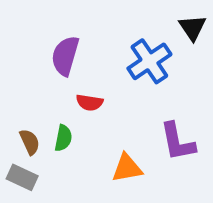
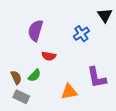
blue cross: (149, 61) -> (81, 34), size x0.7
green semicircle: (63, 138) -> (34, 75), turned 32
gray rectangle: (22, 177) -> (21, 97), moved

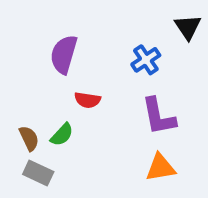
purple L-shape: (97, 77) -> (159, 116), moved
orange triangle: (69, 92) -> (160, 168), moved

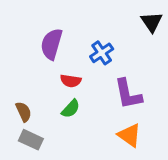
blue cross: (146, 60) -> (102, 53), moved
green semicircle: (62, 135) -> (71, 109), moved
orange triangle: (160, 168) -> (130, 135), turned 45

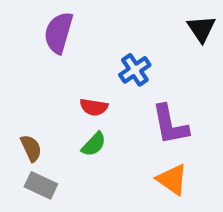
purple semicircle: (52, 44) -> (59, 33), moved

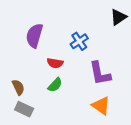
black triangle: (201, 29) -> (118, 17), turned 30
purple semicircle: (59, 33) -> (34, 36), moved

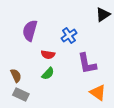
orange triangle: (101, 106) -> (98, 93), moved

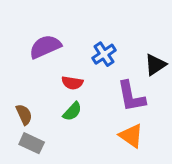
black triangle: (103, 15) -> (155, 65), moved
purple semicircle: (30, 31) -> (45, 47), turned 50
orange triangle: (98, 93) -> (131, 136), moved

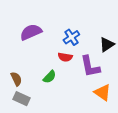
red semicircle: (72, 83) -> (65, 57), moved
orange triangle: (131, 136) -> (103, 92), moved

